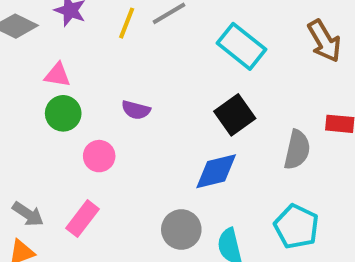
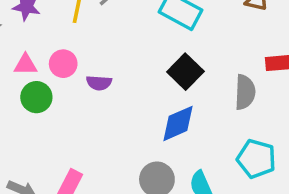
pink circle: (99, 156) -> (63, 64), moved

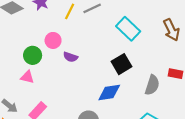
pink triangle: (25, 65) -> (27, 77), moved

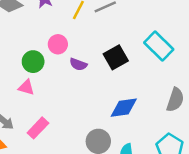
cyan rectangle: (128, 29) -> (159, 46), moved
black square: (122, 64) -> (116, 57), moved

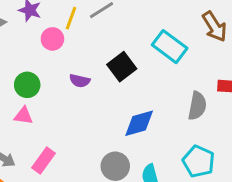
pink circle: (58, 44) -> (52, 39), moved

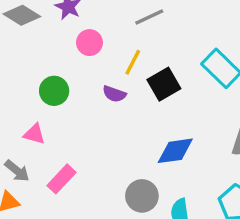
yellow line: (71, 18) -> (133, 62), moved
pink triangle: (23, 116) -> (34, 134), moved

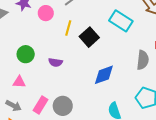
pink circle: (89, 43) -> (46, 13), moved
purple semicircle: (114, 94) -> (56, 62), moved
gray circle: (142, 196) -> (63, 106), moved

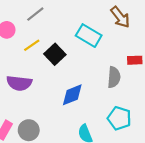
yellow line: (68, 28) -> (32, 45), turned 42
purple semicircle: (56, 62) -> (19, 83), size x1.6

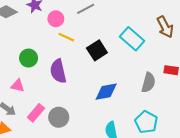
yellow line: (32, 45) -> (66, 37), moved, turned 49
purple semicircle: (19, 83) -> (58, 71), turned 60

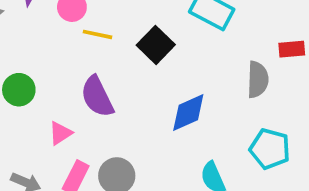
green circle: (29, 58) -> (19, 90), moved
pink triangle: (18, 86) -> (60, 133), moved, turned -32

